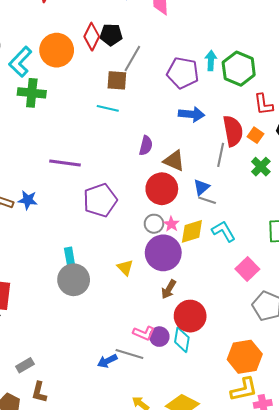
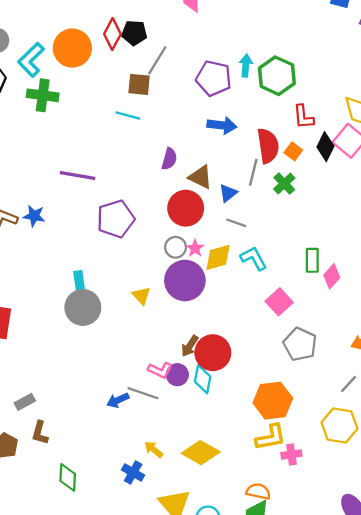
green cross: (261, 167) -> (284, 184), moved
blue triangle: (201, 187) -> (228, 193), moved
brown arrow: (169, 289) -> (190, 346), moved

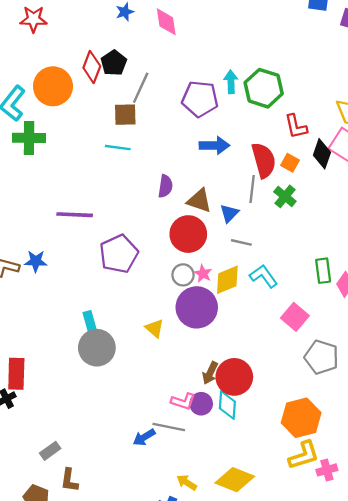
black pentagon: (134, 33) -> (114, 63), turned -30

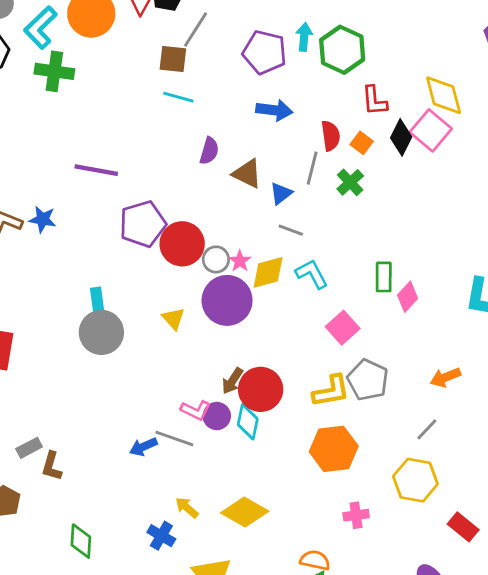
cyan line: (118, 148) -> (178, 97), moved
red semicircle: (264, 160) -> (331, 136), size x0.7
red circle: (188, 234) -> (182, 244), moved
yellow L-shape: (304, 455) -> (331, 391), moved
brown L-shape: (69, 480) -> (52, 466), moved

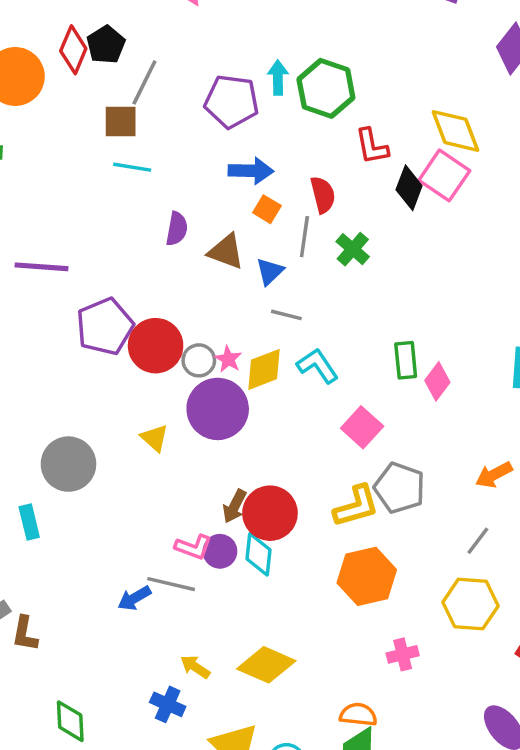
orange square: (362, 143) -> (267, 209), moved
cyan rectangle: (97, 301) -> (29, 522), moved

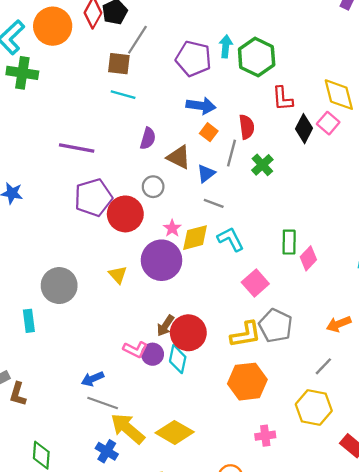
pink square: (444, 175) -> (328, 123), size x0.7
purple line: (41, 267) -> (77, 148), moved
gray circle: (199, 360) -> (153, 187), moved
gray line: (171, 584) -> (103, 403), moved
yellow arrow: (195, 667) -> (128, 429), size x1.8

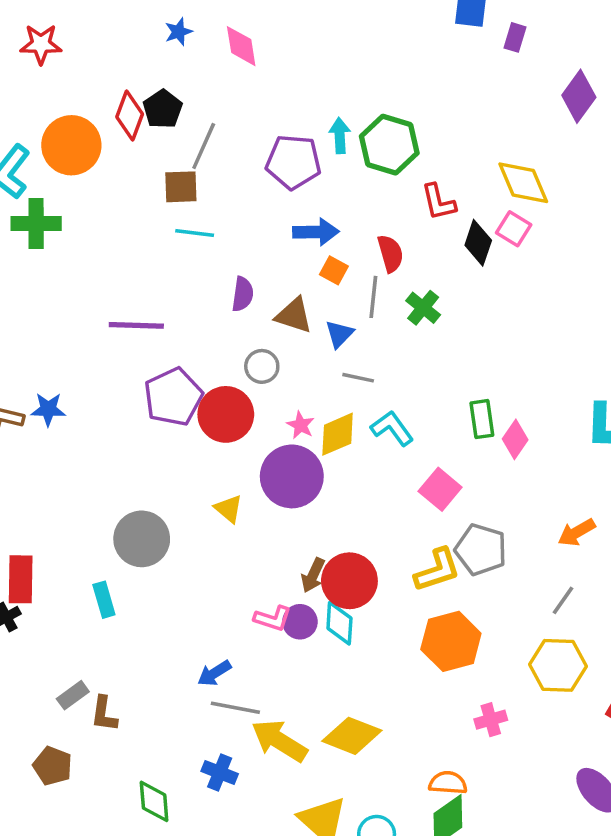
blue cross: (107, 451) -> (220, 773), moved

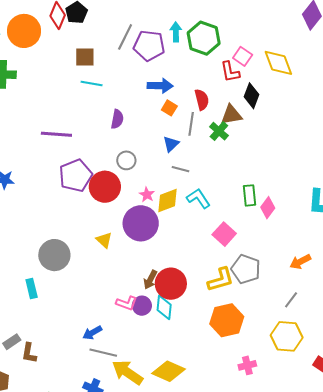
gray line: (204, 146) -> (125, 37), moved
pink square: (514, 229) -> (243, 56), moved
brown triangle: (294, 315) -> (231, 115), moved, turned -30

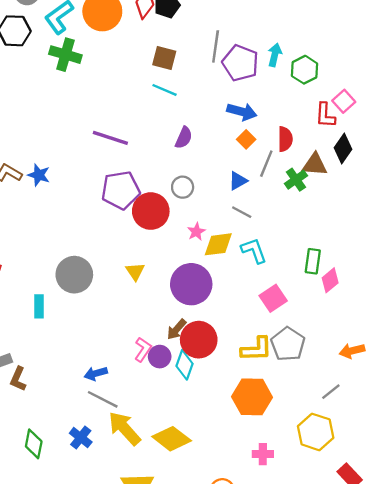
gray line: (125, 37) -> (216, 46), turned -32
green hexagon: (204, 38) -> (305, 70), size x0.7
purple circle: (141, 223) -> (191, 284), moved
pink L-shape: (127, 303) -> (143, 349), turned -90

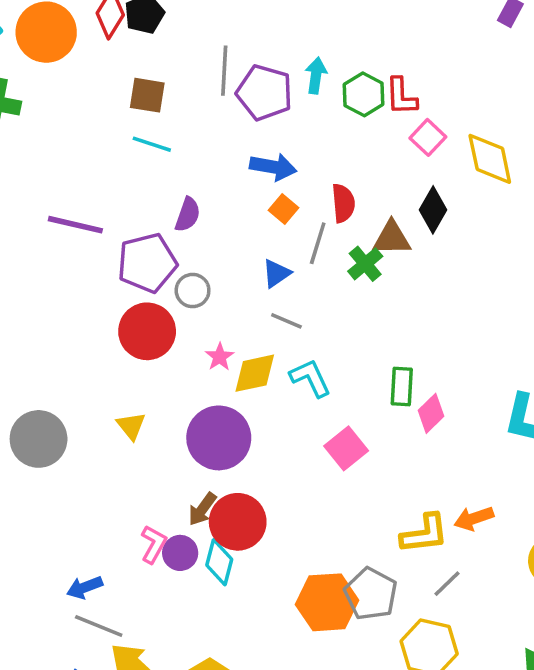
red L-shape: (325, 115) -> (401, 96), moved
purple pentagon: (121, 190) -> (147, 263), moved
gray pentagon: (288, 344) -> (371, 594), moved
yellow L-shape: (256, 349) -> (424, 534), moved

